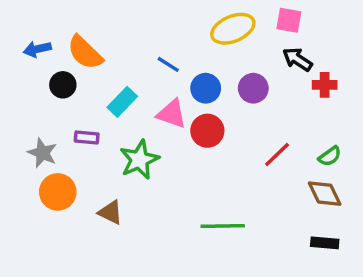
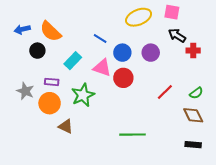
orange circle: (58, 192) -> (50, 103), moved

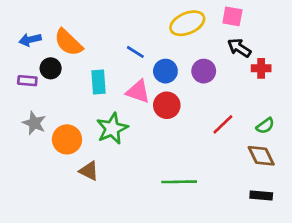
cyan rectangle: (73, 61) -> (98, 82), turned -48
purple rectangle: (52, 82) -> (27, 81), moved

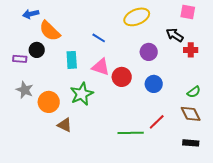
pink square: (232, 16) -> (188, 12), moved
blue arrow: (30, 40) -> (31, 14), moved
blue circle: (165, 71) -> (154, 84), moved
red line: (223, 124) -> (157, 122), moved

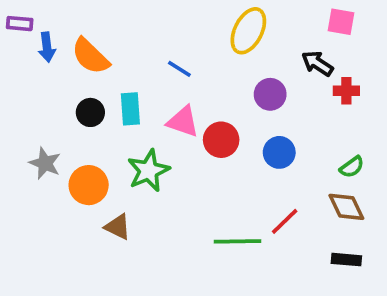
blue arrow: (31, 14) -> (47, 47), moved, turned -84
yellow ellipse: (137, 17) -> (248, 31), turned -40
black circle: (37, 50) -> (90, 112), moved
purple rectangle: (20, 59) -> (20, 24), moved

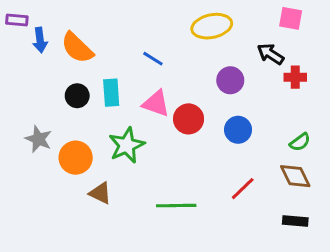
yellow ellipse: (248, 31) -> (212, 26), turned 51
green line: (237, 241) -> (176, 206), moved

